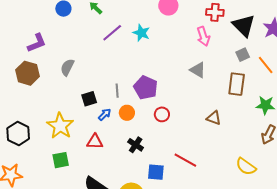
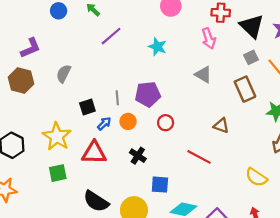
cyan star: (141, 33) -> (157, 47), moved
brown rectangle: (237, 84) -> (245, 89), turned -30
purple pentagon: (146, 88) -> (148, 94), turned -30
red triangle: (95, 142) -> (94, 153), size x1.4
red line: (185, 160) -> (199, 157), moved

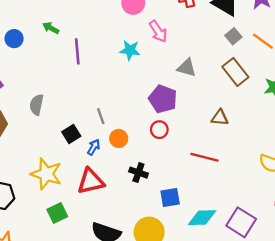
purple line: (111, 36) -> (77, 51), turned -40
pink arrow: (209, 38) -> (158, 31), moved
purple pentagon: (148, 94) -> (163, 99), moved, turned -30

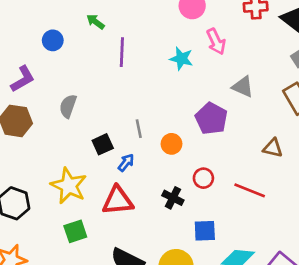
blue circle: (14, 39) -> (53, 40), moved
red circle: (159, 130) -> (203, 178), moved
orange circle: (119, 138) -> (171, 144), moved

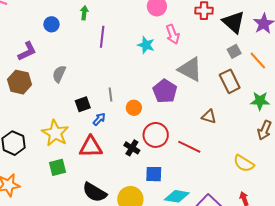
green arrow: (95, 22) -> (84, 13), turned 56
gray triangle: (243, 87) -> (190, 69), size x1.5
red circle: (203, 178) -> (156, 135), size x1.6

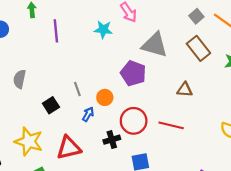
blue arrow: (99, 119) -> (88, 114), moved
black cross: (132, 148) -> (112, 140), turned -35

